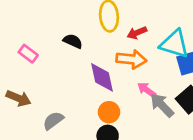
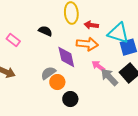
red arrow: (137, 33) -> (91, 25), turned 32
orange circle: (109, 112) -> (57, 82), moved
gray semicircle: (53, 121) -> (48, 73), moved

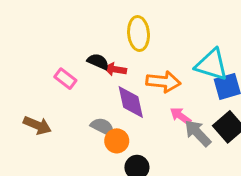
red arrow: (91, 25) -> (115, 69), moved
pink rectangle: (13, 40) -> (65, 79), moved
gray semicircle: (48, 73) -> (103, 127), turned 63

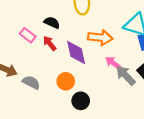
red arrow: (115, 69) -> (50, 43), moved, turned 42
gray semicircle: (103, 127) -> (31, 82), moved

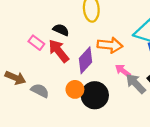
red arrow: (50, 43) -> (59, 51), size x1.5
purple diamond: (76, 52) -> (85, 60), turned 55
black circle: (81, 101) -> (95, 95), moved, size x1.5

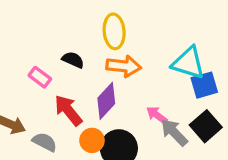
orange arrow: (110, 45) -> (124, 66), moved
red arrow: (59, 51) -> (68, 110), moved

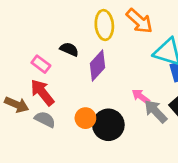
orange arrow: (124, 66) -> (139, 21), moved, turned 36
purple diamond: (106, 101) -> (98, 65), moved
red arrow: (68, 110) -> (42, 92), moved

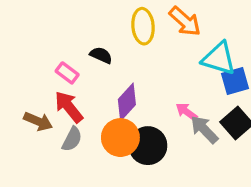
purple diamond: (98, 65) -> (127, 102), moved
orange circle: (85, 118) -> (120, 138), size x1.5
gray semicircle: (45, 119) -> (72, 139), turned 90

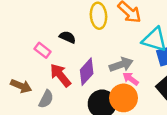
red arrow: (69, 107) -> (60, 75), moved
gray arrow: (204, 129) -> (121, 65), moved, turned 115
orange circle: (120, 138) -> (124, 98), moved

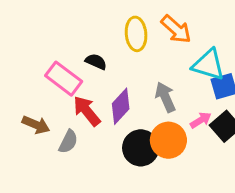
pink rectangle: (43, 50) -> (64, 79), size x1.6
gray arrow: (121, 65) -> (165, 97), turned -95
pink arrow: (131, 79) -> (201, 120), moved, turned 112

